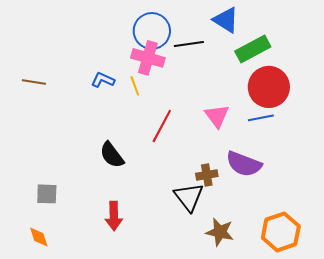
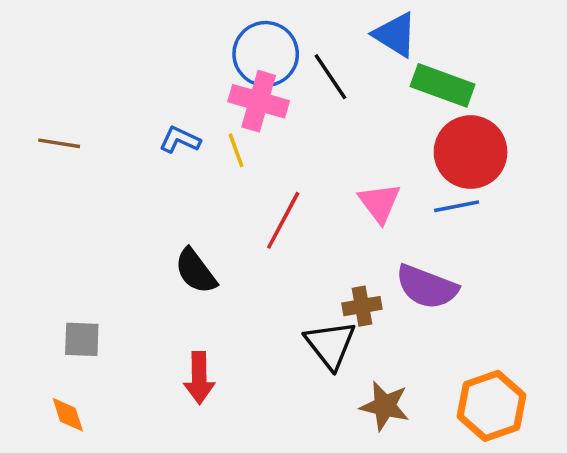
black line: (189, 44) -> (330, 77), turned 64
green rectangle: (253, 49) -> (443, 85), turned 48

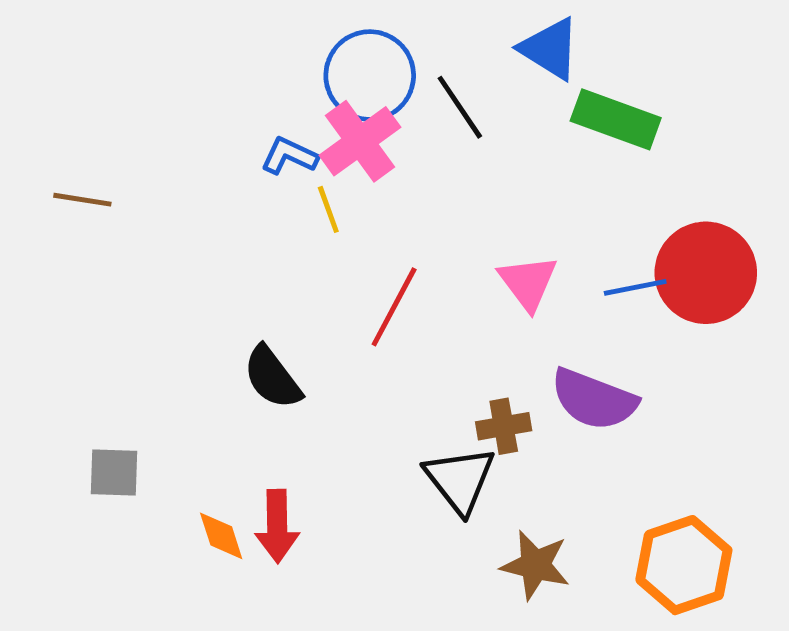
pink cross: (259, 101) -> (360, 141), turned 38
blue L-shape: (180, 140) -> (289, 156), moved
red circle: (471, 152) -> (706, 273), moved
orange diamond: (68, 415) -> (221, 536), moved

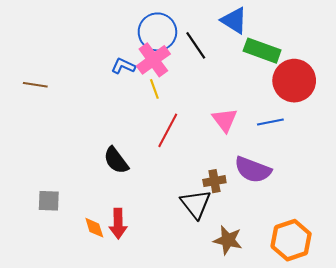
yellow line: (328, 209) -> (154, 89), moved
red circle: (706, 273) -> (294, 81), moved

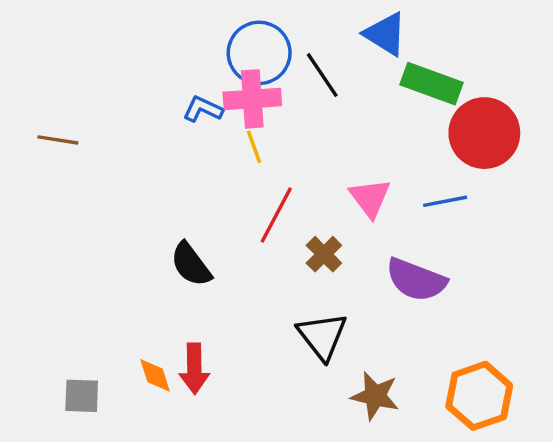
pink cross: (153, 60) -> (252, 99), turned 32
brown cross: (214, 181) -> (324, 254), moved, turned -35
gray square: (49, 201) -> (82, 396), moved

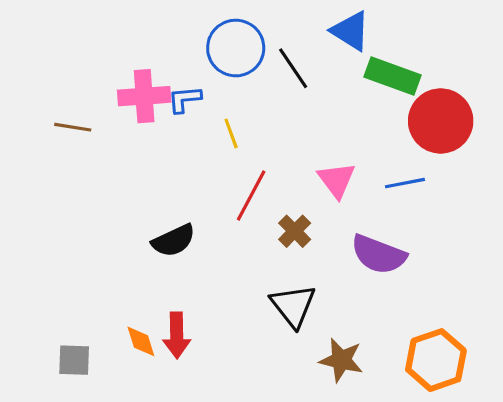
pink cross: (252, 99) -> (144, 96), moved
blue L-shape: (203, 109) -> (184, 99), turned -30
brown line: (58, 140) -> (73, 127), moved
black semicircle: (191, 264) -> (174, 241), turned -78

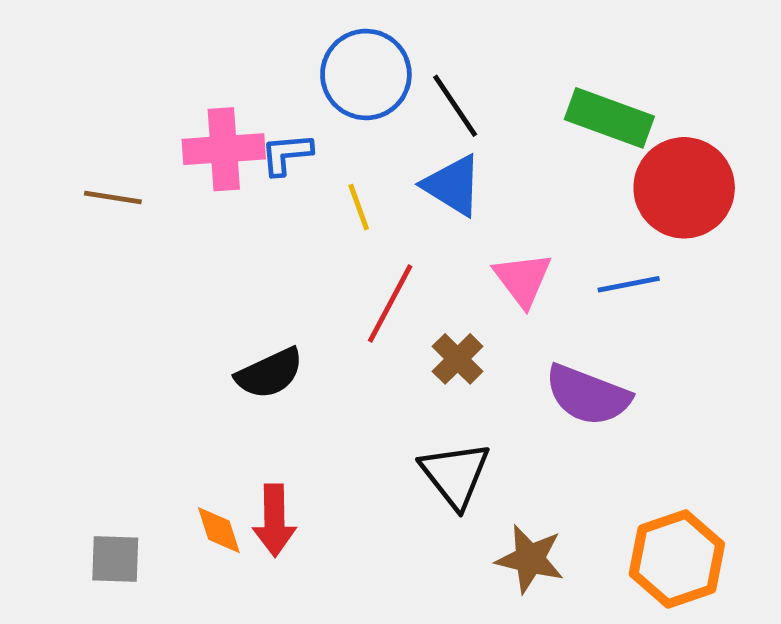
blue triangle: (351, 31) -> (453, 185), moved

